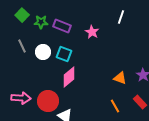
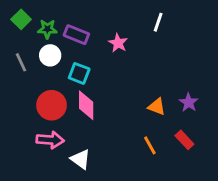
white circle: (43, 52) -> (50, 55), moved
pink diamond: (69, 77) -> (86, 105), turned -50
pink arrow: (21, 98) -> (50, 140), moved
red circle: (48, 101) -> (52, 105), moved

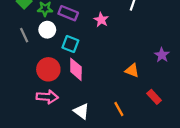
purple star: (189, 102) -> (162, 55), moved
orange line: (150, 145) -> (119, 109), moved
white triangle: (81, 159) -> (81, 111), moved

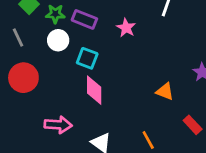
gray line: (24, 35) -> (18, 37), moved
red circle: (48, 69) -> (23, 78), moved

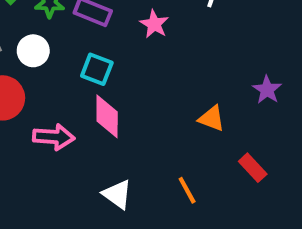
white circle: (58, 40) -> (33, 51), moved
pink arrow: (58, 125) -> (54, 137), moved

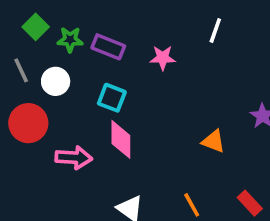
pink star: (154, 24) -> (163, 58), turned -30
red rectangle: (253, 168) -> (250, 203), moved

